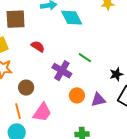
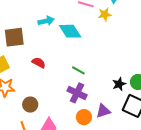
green line: (85, 58) -> (78, 70), moved
purple cross: (62, 71) -> (77, 93), moved
orange circle: (77, 95) -> (84, 117), moved

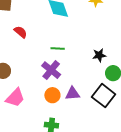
green line: (78, 70) -> (58, 48), turned -40
black star: (119, 84) -> (99, 55), moved

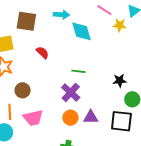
black square: (104, 96) -> (121, 121), turned -35
pink trapezoid: (15, 98) -> (33, 118), turned 30

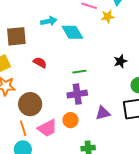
black star: (120, 81) -> (120, 61), moved
brown circle: (23, 90) -> (30, 104), size x1.5
purple cross: (71, 92) -> (77, 94), turned -36
orange circle: (70, 118) -> (70, 120), moved

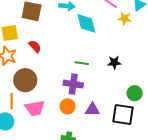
black star: (120, 61) -> (114, 62), moved
red semicircle: (40, 63) -> (35, 46), moved
orange circle: (70, 120) -> (68, 106), moved

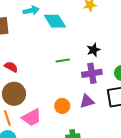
red semicircle: (35, 46) -> (11, 67), moved
purple cross: (73, 84) -> (92, 73), moved

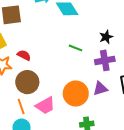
green line: (63, 60) -> (75, 48), turned 32
orange circle: (62, 106) -> (76, 93), size x1.6

